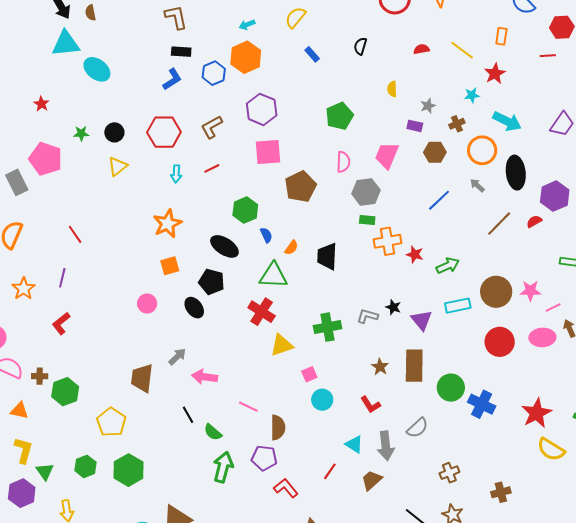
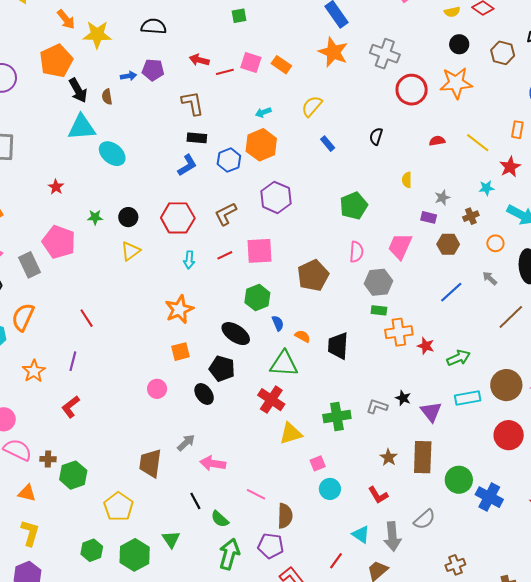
orange circle: (482, 150) -> (495, 243), size x0.6
pink square: (268, 152) -> (260, 251), moved
orange semicircle: (291, 248) -> (303, 336), turned -98
green triangle: (45, 471) -> (171, 539), moved

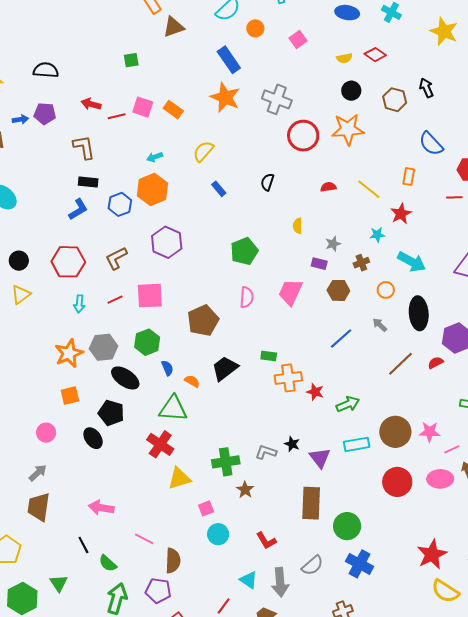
gray hexagon: (378, 282) -> (104, 347), moved
black trapezoid: (338, 346) -> (225, 368), moved, turned 48
gray arrow: (186, 443) -> (38, 473), moved
brown star: (388, 457) -> (245, 490), moved
blue cross: (489, 497) -> (360, 564), moved

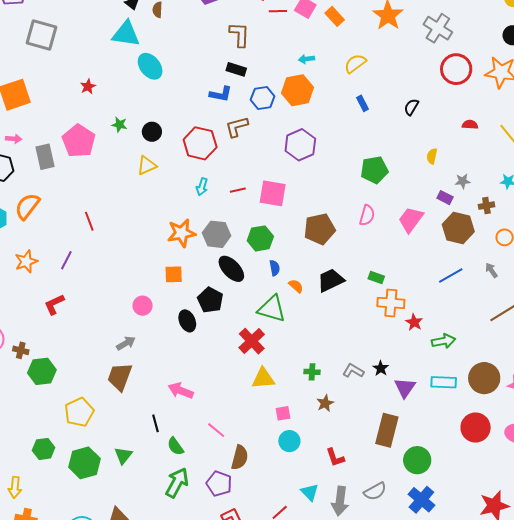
blue L-shape: (78, 209) -> (221, 94), turned 30
brown L-shape: (116, 258) -> (237, 127), moved
brown hexagon: (338, 290) -> (458, 228), size x1.4
green cross: (226, 462) -> (312, 372), size x0.6

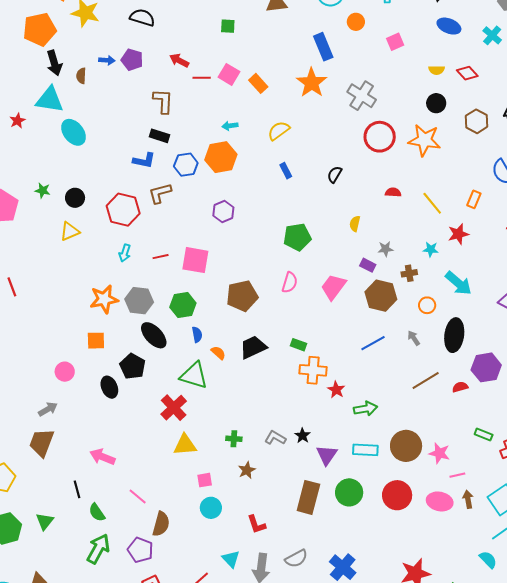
red star: (88, 87) -> (17, 121), moved
purple hexagon: (300, 145) -> (223, 212), size x0.7
green circle: (417, 460) -> (349, 492), moved

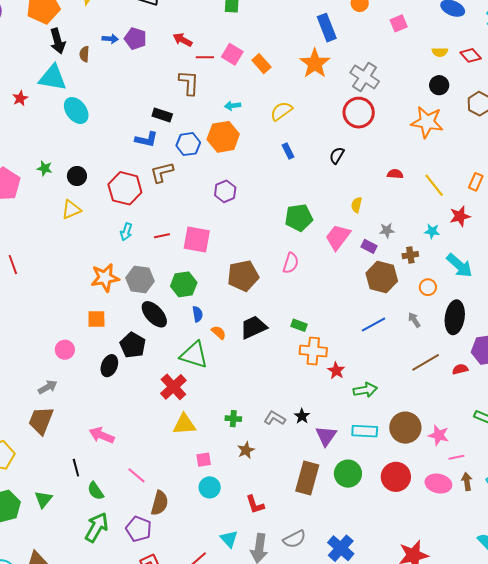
brown L-shape: (163, 101) -> (189, 83), moved
red circle: (380, 137) -> (359, 113), moved
pink trapezoid: (333, 287) -> (338, 237), moved
black ellipse: (109, 387) -> (109, 366), turned 45

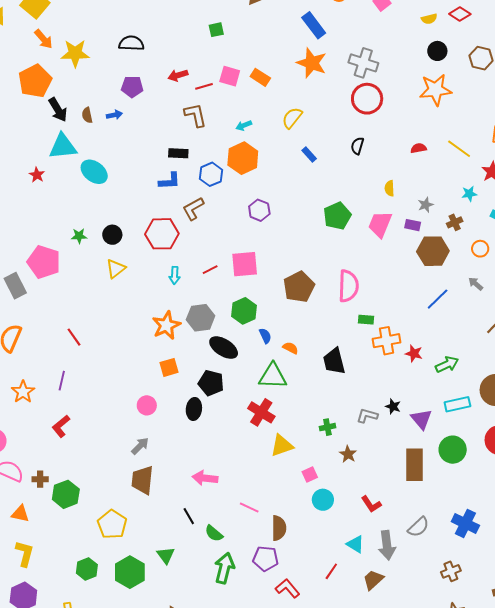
blue arrow: (110, 39) -> (114, 115), moved
red arrow: (183, 40) -> (178, 75), turned -30
pink semicircle: (291, 263) -> (348, 286), moved, size x1.5
black trapezoid: (253, 327) -> (334, 361), moved, turned -64

